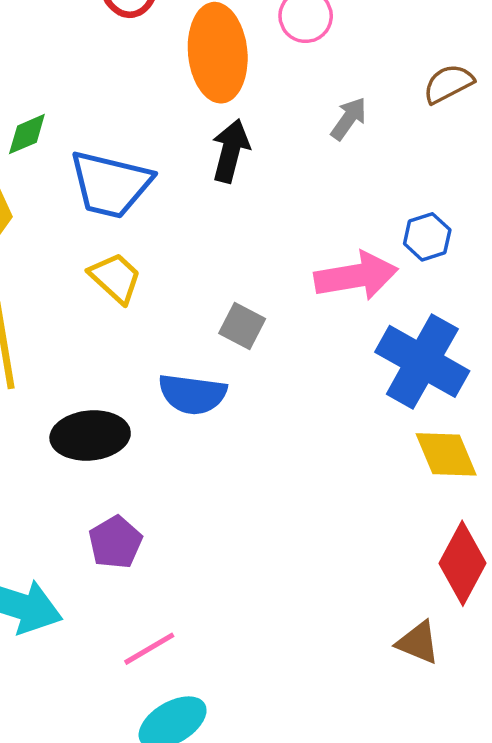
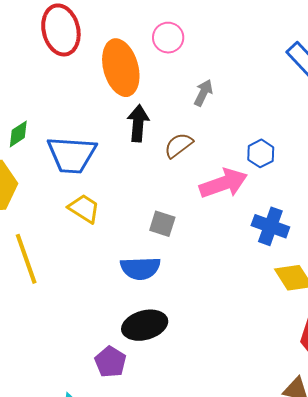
brown semicircle: (448, 84) -> (179, 145), moved
blue cross: (422, 361) -> (270, 226), size x0.7
black ellipse: (90, 435) -> (145, 325), moved

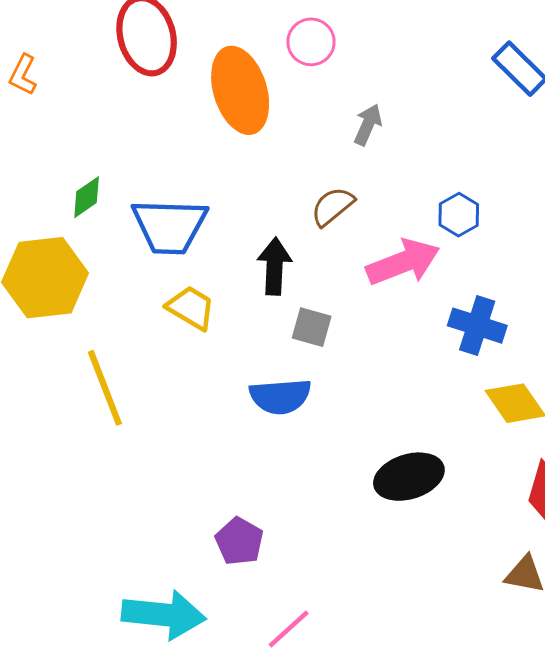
black arrow: (138, 123) -> (274, 266), moved
black ellipse: (145, 325) -> (409, 477), moved

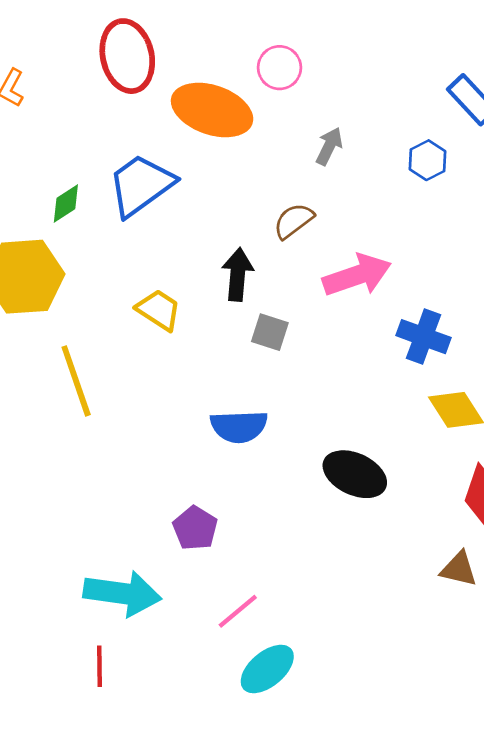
orange ellipse: (240, 90) -> (212, 110), turned -56
blue hexagon: (459, 215) -> (428, 160), moved
blue trapezoid: (169, 226) -> (141, 185), moved, turned 140
blue semicircle: (280, 396) -> (239, 426), moved
black ellipse: (409, 477) -> (355, 474), turned 40

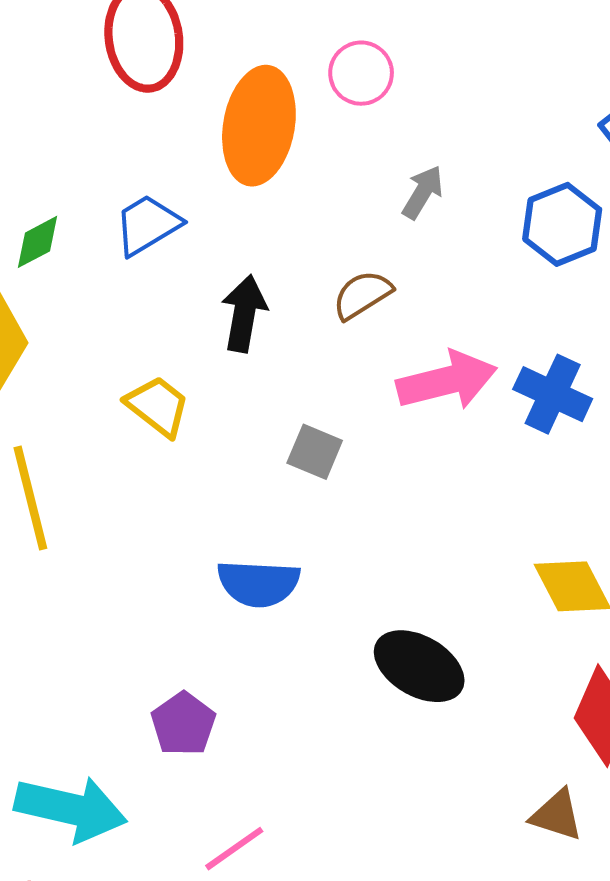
orange ellipse: (212, 110) -> (259, 126), turned 76
blue hexagon: (428, 160) -> (562, 224), size x1.4
blue trapezoid: (141, 185) -> (147, 225), size x0.7
black arrow: (238, 274) -> (244, 313), moved
blue cross: (423, 337) -> (553, 394), moved

